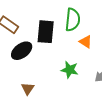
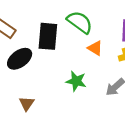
green semicircle: (73, 20) -> (80, 22), turned -60

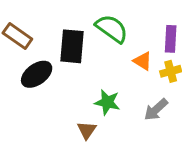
orange triangle: (95, 48) -> (143, 61), moved
brown triangle: (27, 104) -> (87, 130), moved

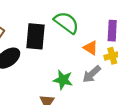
gray arrow: (156, 110) -> (92, 74), moved

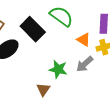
black rectangle: (36, 36) -> (33, 29), turned -50

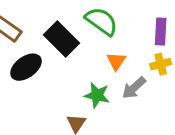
orange triangle: (84, 40) -> (116, 61), moved, turned 32

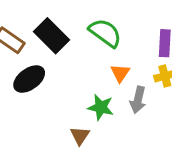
black rectangle: (61, 39) -> (52, 36), moved
gray arrow: (134, 88) -> (138, 100), turned -35

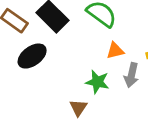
orange triangle: (120, 73) -> (115, 51), turned 42

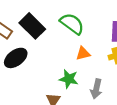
gray arrow: (131, 75) -> (96, 89), moved

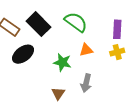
green star: (69, 79) -> (62, 62), moved
gray arrow: (96, 89) -> (86, 83), moved

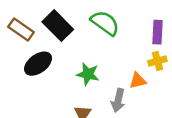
orange triangle: (86, 50) -> (138, 81), moved

